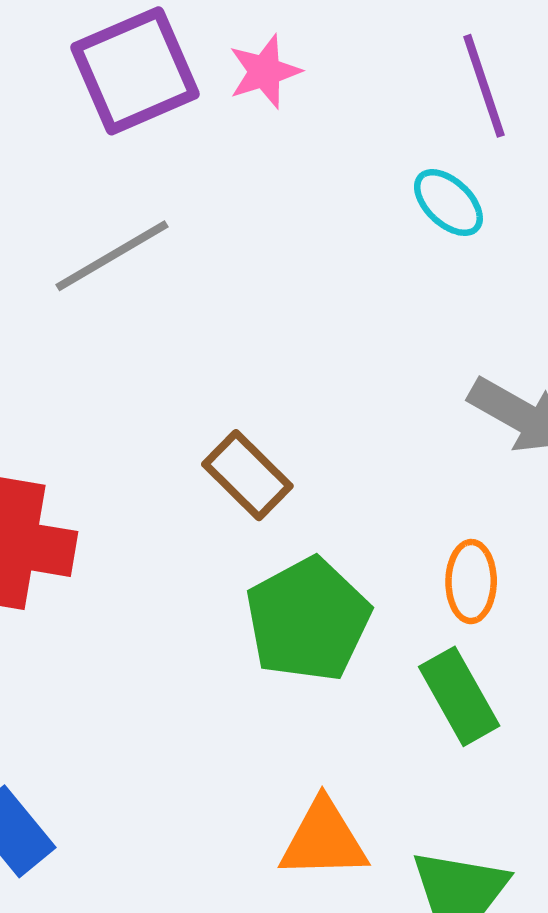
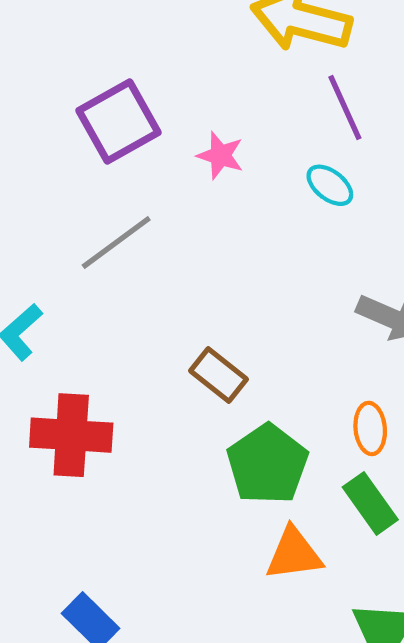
pink star: (265, 72) -> (220, 155), moved, turned -30
orange triangle: (324, 840) -> (294, 554), moved

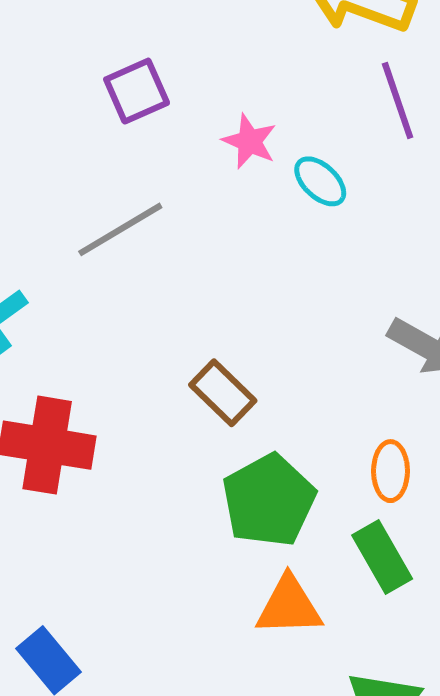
purple square: (118, 122) -> (137, 91), size x0.7
cyan ellipse: (330, 185) -> (320, 181), moved

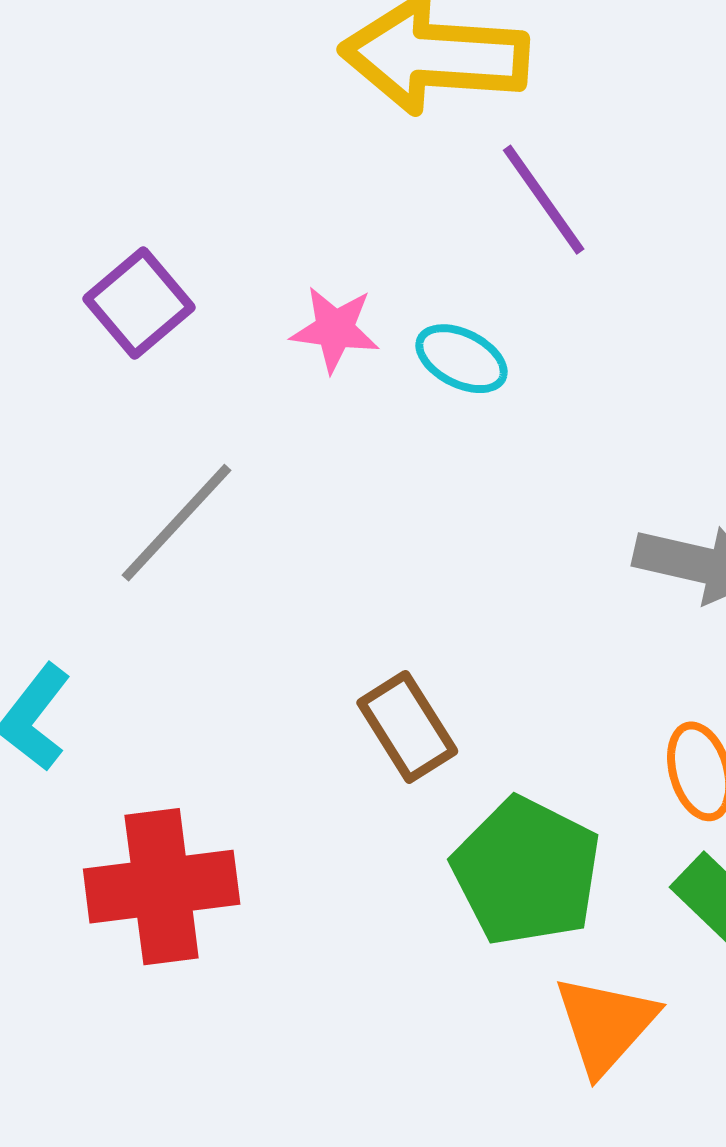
brown rectangle: (223, 393) -> (407, 727), turned 30
orange triangle: (289, 606) -> (605, 1024), turned -30

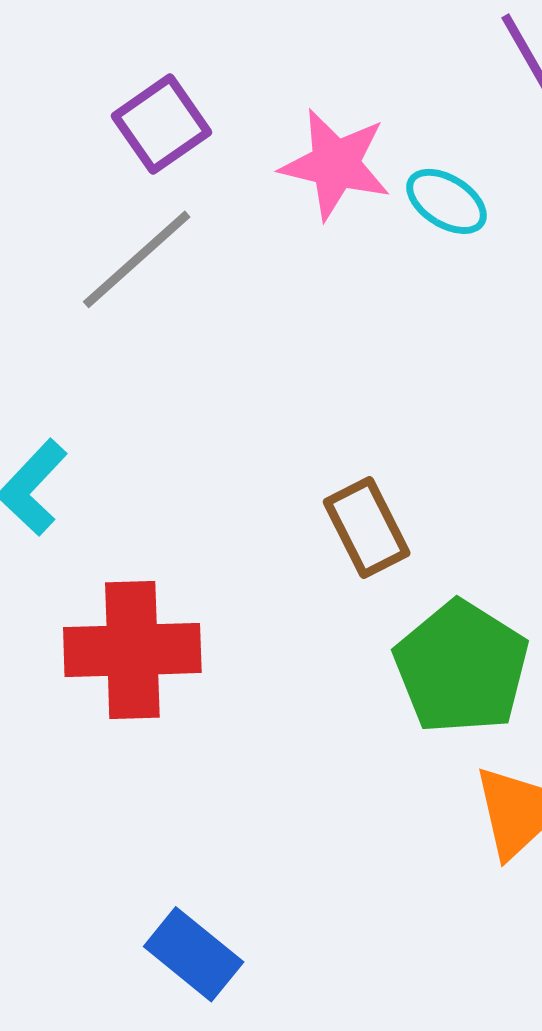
pink star: (335, 329) -> (335, 164), size x1.4
gray line: (177, 523) -> (137, 259), moved

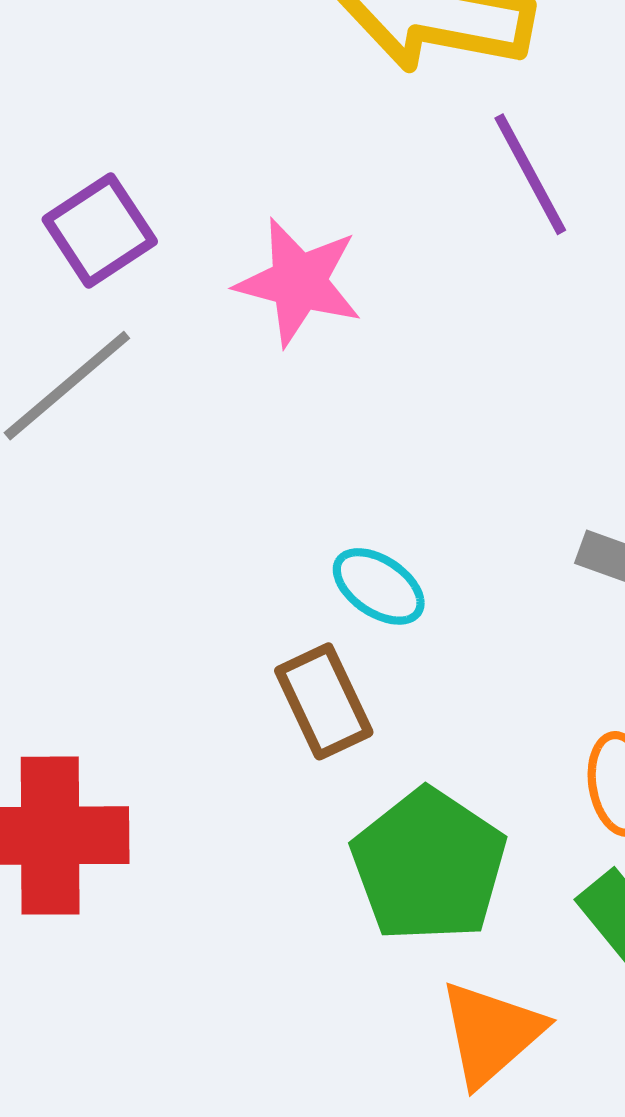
cyan ellipse: (447, 201) -> (379, 586), moved

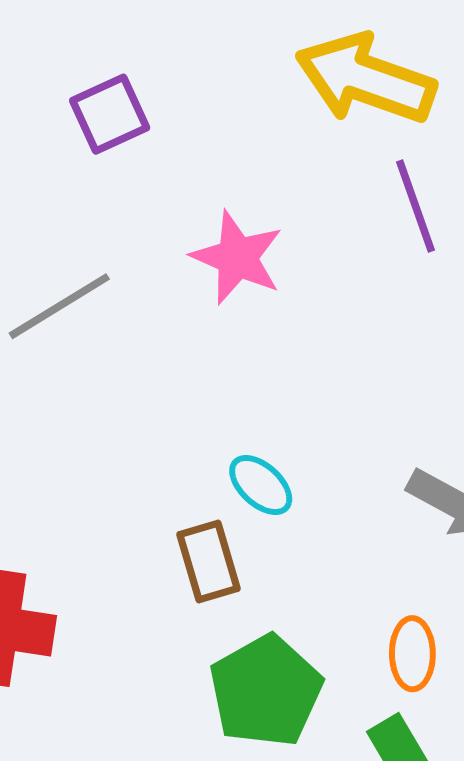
purple square: (100, 230) -> (110, 114), moved

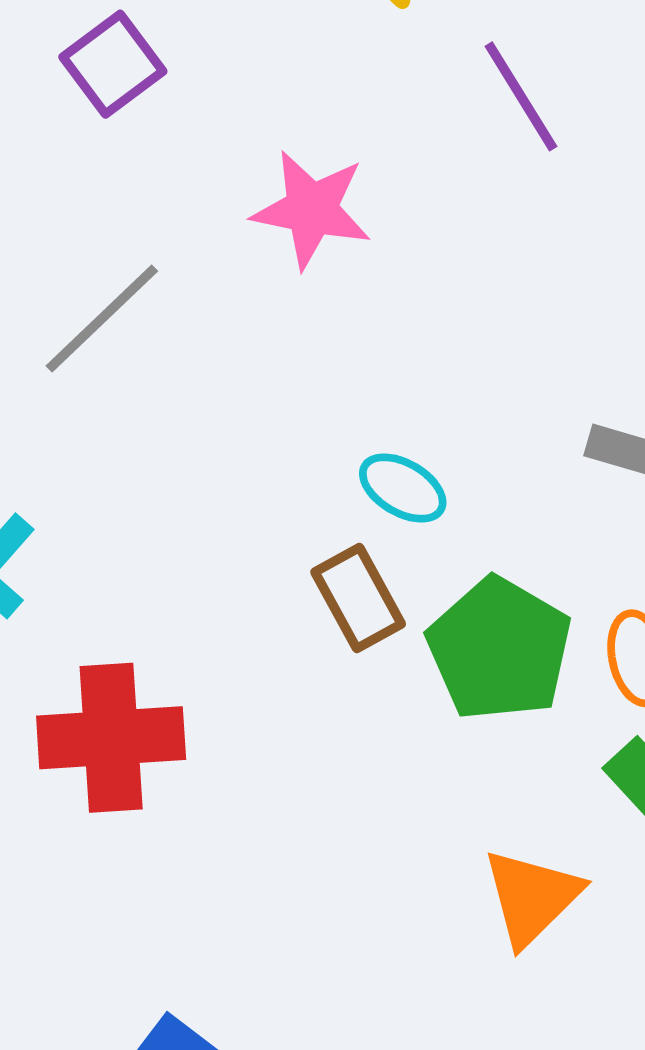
green pentagon: (266, 691) -> (499, 649), moved

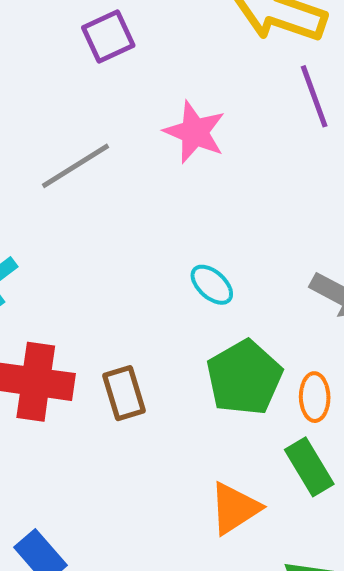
brown rectangle: (358, 598) -> (124, 393), moved

